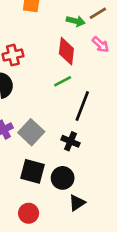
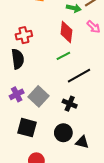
black line: (82, 106) -> (79, 76), turned 40
black square: (32, 171) -> (27, 128), moved
black triangle: (77, 203) -> (82, 142), moved, turned 48

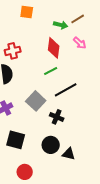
gray square: (38, 96) -> (36, 101), moved

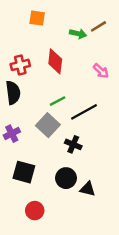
pink arrow: (80, 43) -> (101, 71), moved
red diamond: (54, 48) -> (55, 61), moved
green line: (51, 71) -> (58, 101), moved

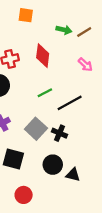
brown line: (98, 26) -> (84, 32), moved
gray square: (48, 125) -> (36, 129), moved

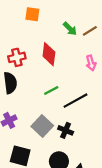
green arrow: (64, 30) -> (70, 29), turned 32
pink arrow: (85, 65) -> (91, 63), turned 32

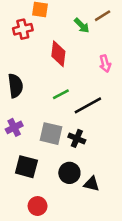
brown line: (90, 31) -> (103, 16), moved
red cross: (17, 57) -> (23, 29), moved
gray square: (42, 126) -> (51, 134), turned -30

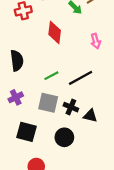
green line: (61, 94) -> (51, 76), moved
black triangle: (92, 184) -> (90, 116), moved

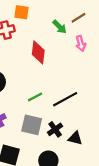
pink arrow: (96, 41) -> (81, 43), moved
black cross: (71, 107) -> (55, 129), turned 32

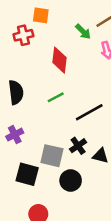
green line: (35, 97) -> (56, 97), moved
gray square: (32, 125) -> (52, 156), moved

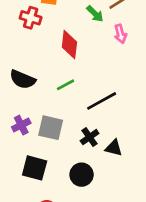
red cross: (23, 35) -> (31, 18), turned 30
black semicircle: (16, 92) -> (23, 79), turned 120
gray square: (52, 156) -> (51, 128), moved

